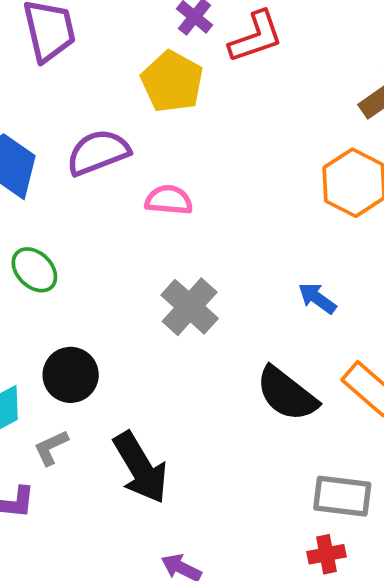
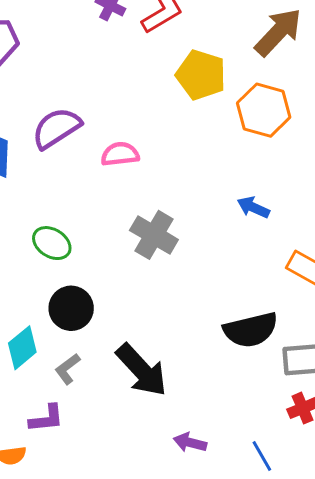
yellow pentagon: (172, 82) -> (201, 75), moved
green ellipse: (34, 270) -> (52, 243), moved
black semicircle: (287, 394) -> (251, 330), moved, turned -40

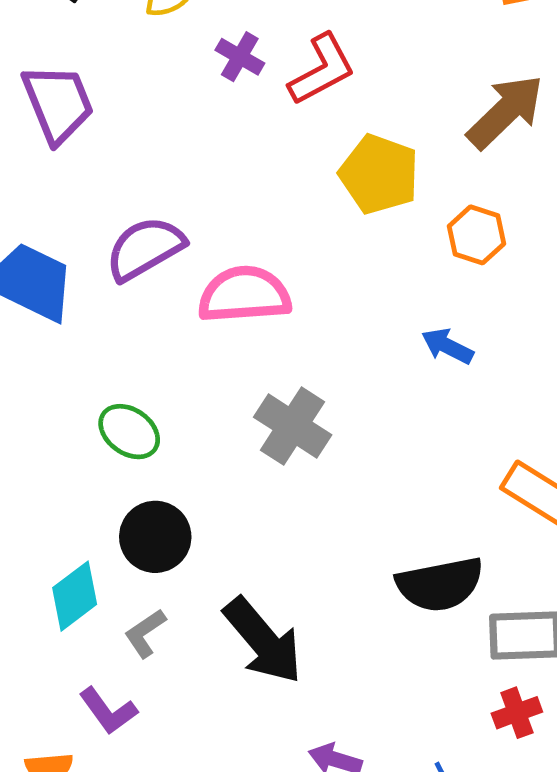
orange hexagon: (264, 110) -> (476, 235), size x0.7
pink semicircle: (120, 154) -> (244, 295), size x1.5
blue arrow: (253, 207) -> (447, 346), moved
purple L-shape: (47, 419) -> (108, 711), turned 57

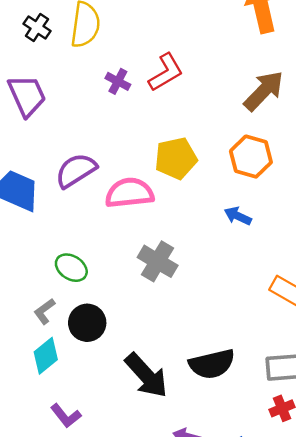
purple cross: (240, 57) -> (118, 81), moved
yellow pentagon: (379, 174) -> (176, 158), moved, turned -30
orange hexagon: (476, 235) -> (251, 157), size x1.4
black semicircle: (440, 584) -> (212, 364), moved
gray L-shape: (145, 633) -> (44, 311), moved

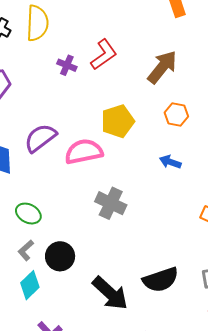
brown arrow: (264, 91) -> (162, 67), moved
orange hexagon: (251, 157) -> (176, 115), size x0.7
green ellipse: (71, 268) -> (28, 214), moved

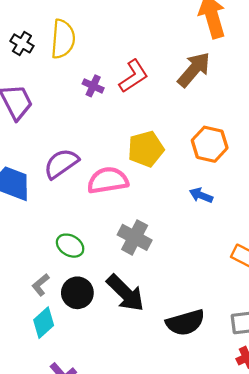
brown arrow: (162, 67) -> (194, 70), moved
orange hexagon: (176, 115) -> (210, 144), size x1.4
green ellipse: (28, 214) -> (70, 246), moved
black arrow: (110, 293) -> (125, 293), moved

